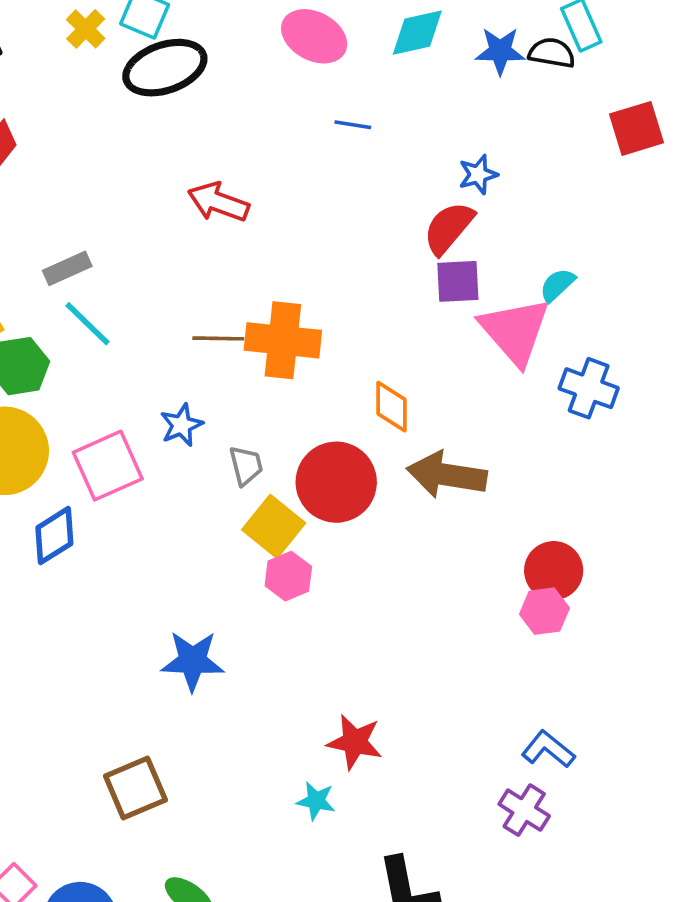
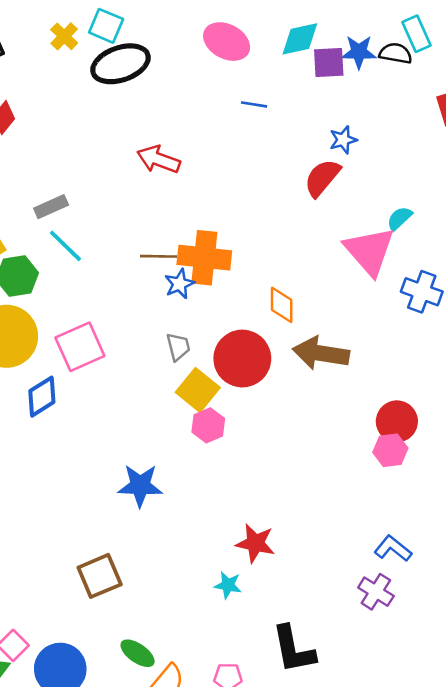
purple square: (458, 281) -> (329, 63), moved
blue star: (181, 425) -> (179, 284), moved

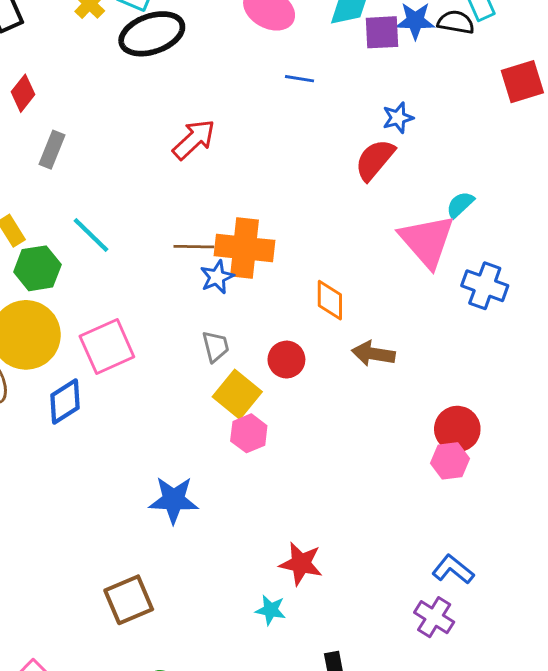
red arrow: (158, 159) -> (194, 139), turned 117
gray rectangle: (51, 207) -> (52, 150), moved, turned -44
brown arrow: (321, 353) -> (373, 354), size x0.7
red circle: (242, 359) -> (286, 360), size x0.6

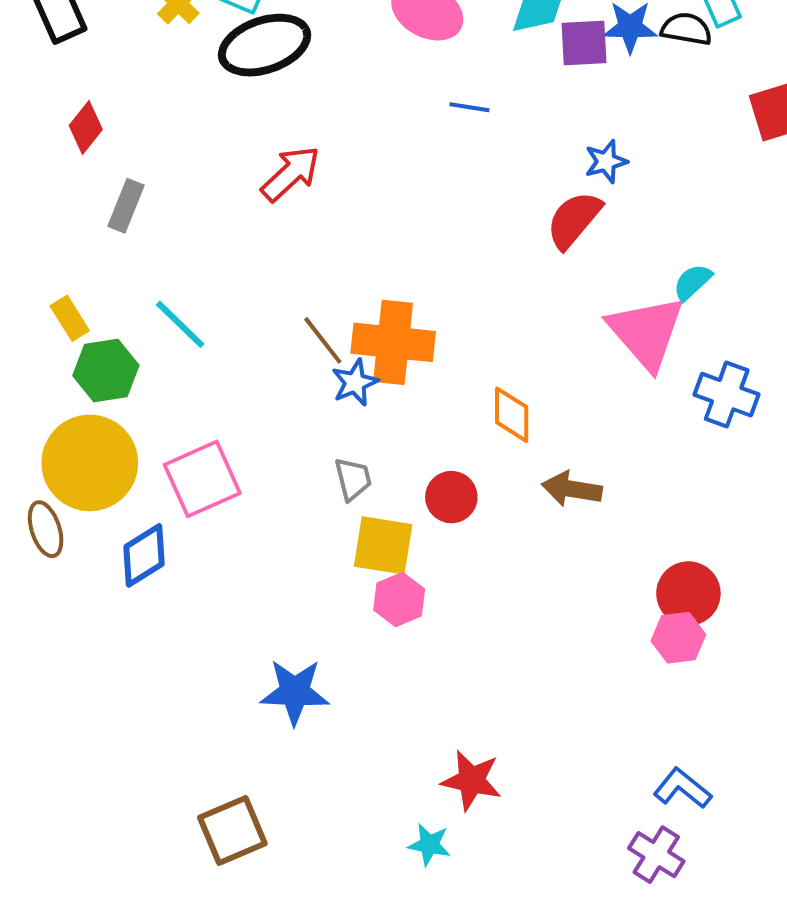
red arrow: (194, 139) -> (291, 174), moved
brown line: (194, 247) -> (323, 340), turned 51
yellow square: (237, 394) -> (383, 545), turned -30

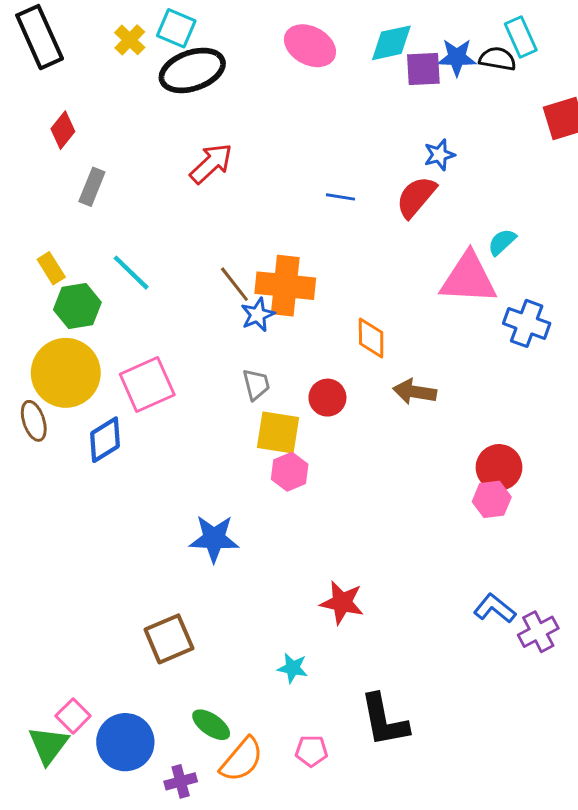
blue line: (469, 107) -> (341, 197), moved
pink triangle: (646, 332) -> (468, 278), turned -46
cyan star: (429, 845) -> (293, 668), moved
purple cross: (656, 855) -> (538, 632), moved, turned 30

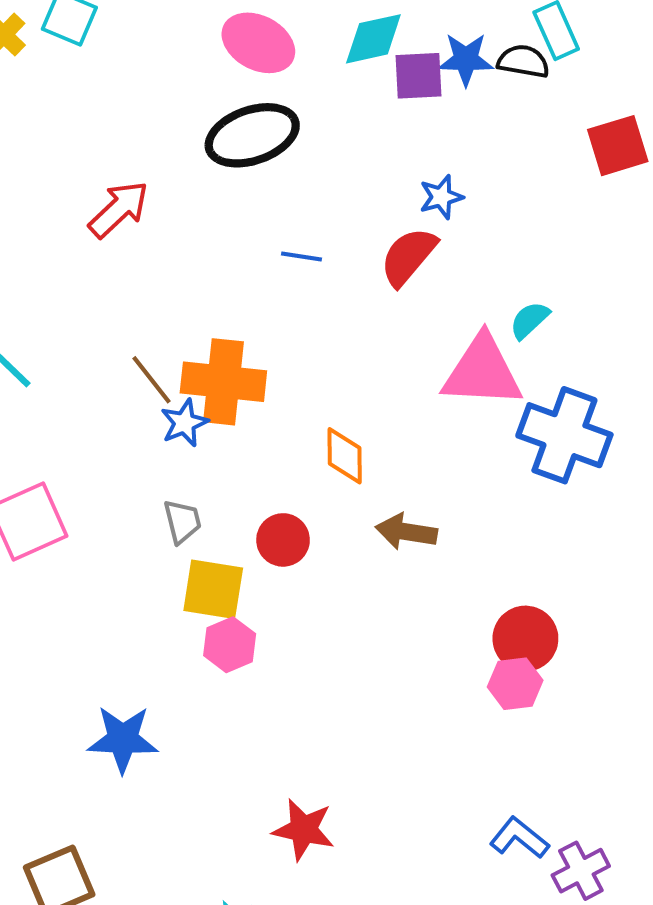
black ellipse: (192, 70) -> (252, 135), moved
blue cross: (527, 323) -> (564, 435), size x1.4

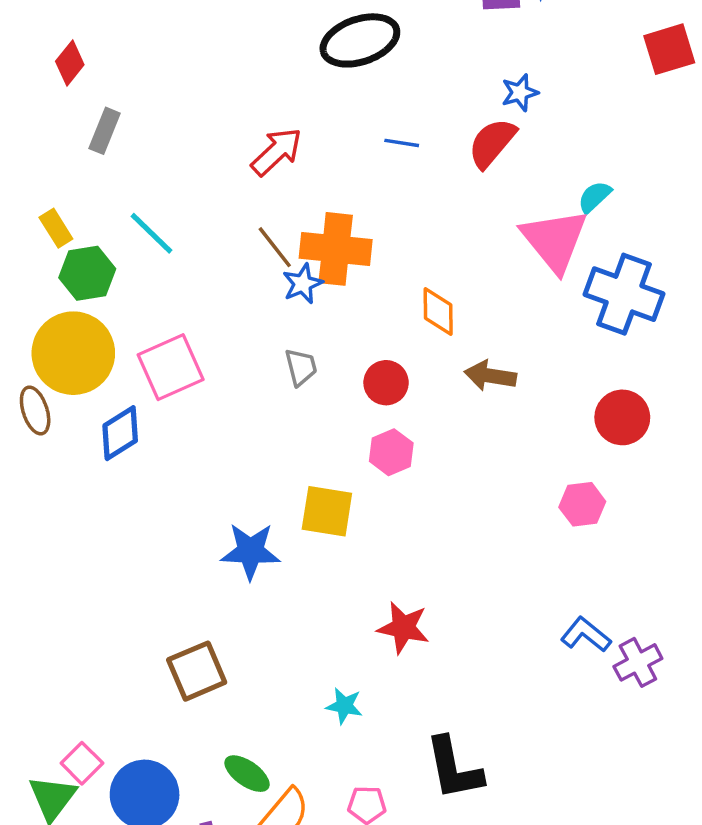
red arrow: (119, 209) -> (277, 152), moved
pink triangle: (482, 372) -> (555, 240), turned 48
yellow square: (213, 589) -> (327, 511), moved
red circle: (525, 639) -> (622, 417), moved
pink hexagon: (230, 645) -> (391, 452), moved

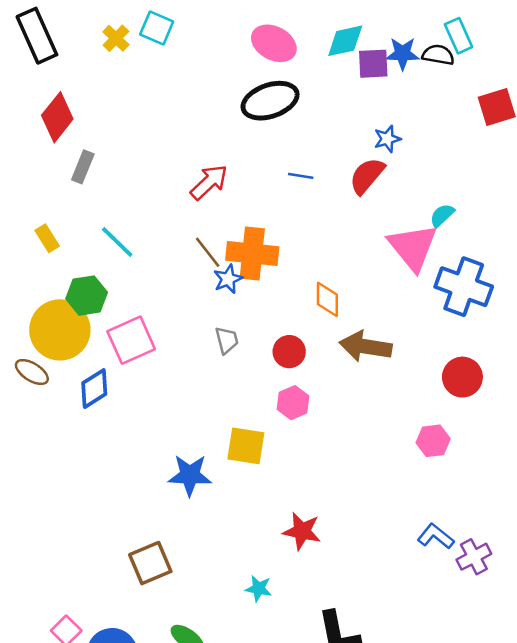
red diamond: (70, 63) -> (57, 117), size x1.5
green hexagon: (87, 273) -> (87, 296), moved
brown arrow: (490, 376) -> (366, 347), size x1.4
brown ellipse: (35, 411) -> (32, 372), turned -40

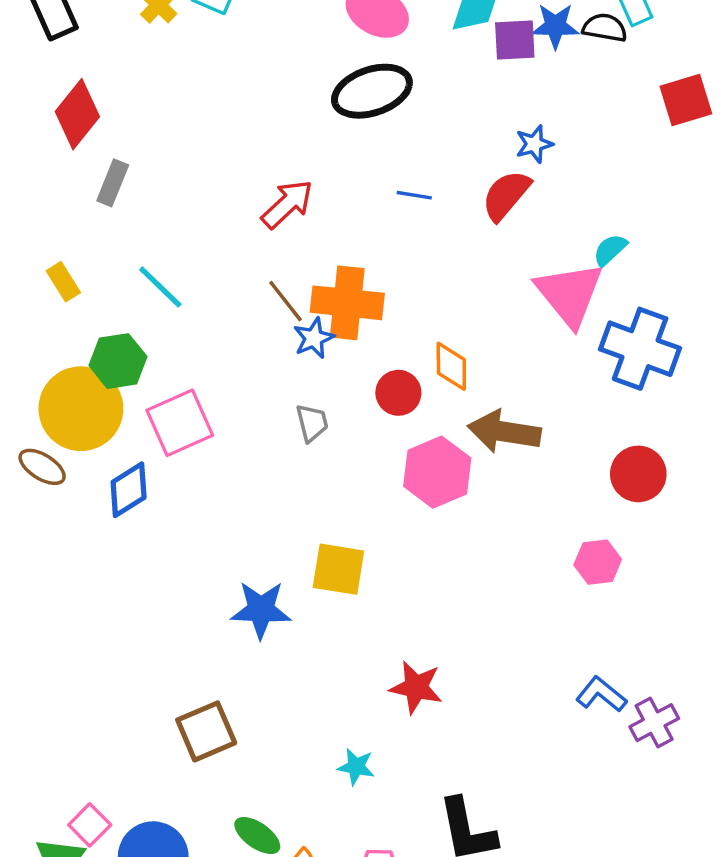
red circle: (289, 352) -> (398, 393), moved
pink hexagon: (293, 403) -> (437, 472), moved, size x1.5

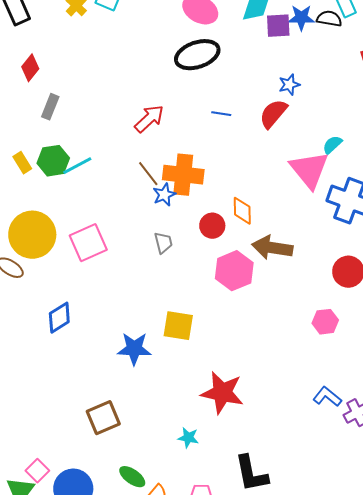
red diamond: (77, 114) -> (30, 68), size x0.7
cyan line: (160, 287) -> (77, 166), turned -72
green hexagon: (118, 361) -> (53, 161), moved
blue diamond: (129, 490) -> (59, 318), moved
red star: (416, 687) -> (222, 393), size x1.4

